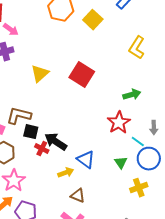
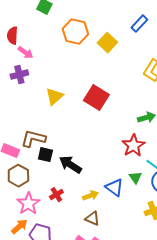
red cross: (42, 149) -> (56, 195), moved, turned 32
blue triangle: (86, 160) -> (114, 188), moved
green triangle: (121, 163) -> (135, 178), moved
yellow arrow: (66, 173) -> (90, 196), moved

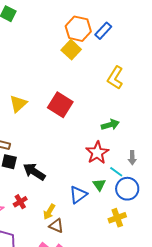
orange hexagon: (75, 32) -> (78, 29), moved
blue triangle: (114, 188) -> (78, 195), turned 48
yellow arrow: (90, 196) -> (49, 212), moved, turned 140

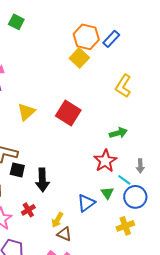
black arrow: (34, 172) -> (42, 180), turned -125

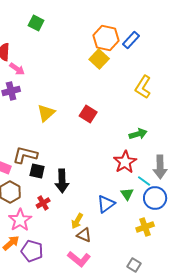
red square: (68, 113) -> (88, 114), size x0.7
gray arrow: (140, 166) -> (160, 167), size x1.6
red cross: (28, 210) -> (43, 203), moved

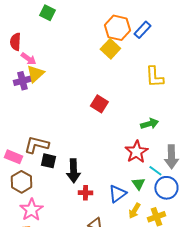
yellow L-shape: (143, 87) -> (154, 77), turned -35
yellow triangle: (46, 113) -> (35, 74), moved
red cross: (43, 203) -> (85, 193), moved, turned 32
yellow arrow: (77, 221) -> (134, 211), moved

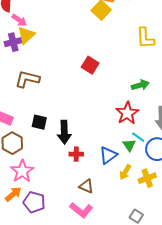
brown L-shape: (36, 145) -> (27, 79), moved
cyan line: (155, 171) -> (138, 137), moved

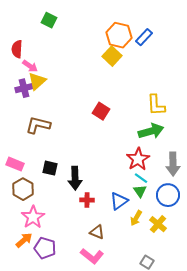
yellow L-shape: (145, 38) -> (156, 105), moved
green arrow: (140, 85) -> (151, 131), size x1.4
cyan line: (138, 137) -> (141, 178), moved
yellow cross: (147, 178) -> (158, 224), turned -30

